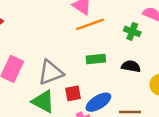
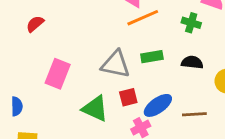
gray triangle: (51, 72) -> (116, 64), moved, turned 36

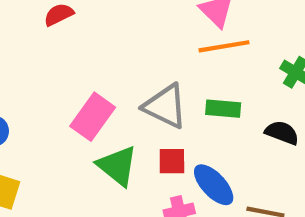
pink rectangle: (58, 74) -> (93, 117), moved
blue ellipse: (158, 105) -> (214, 185), turned 68

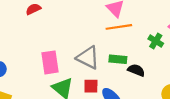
pink rectangle: (93, 117) -> (50, 62), turned -45
black semicircle: (282, 133) -> (136, 70), moved

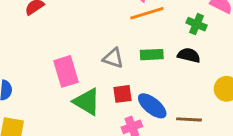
gray triangle: (88, 58) -> (113, 58), size x0.7
black semicircle: (136, 70) -> (189, 55), moved

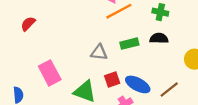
pink rectangle: (66, 71) -> (50, 73), moved
brown line: (189, 119) -> (169, 89), turned -30

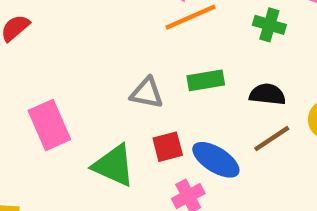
black semicircle: (159, 38) -> (267, 94), moved
brown line: (169, 89) -> (272, 139), moved

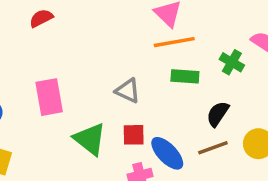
green rectangle: (206, 80) -> (185, 76), moved
black semicircle: (267, 94) -> (218, 114), turned -76

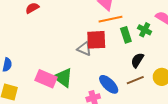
green rectangle: (185, 76) -> (126, 35), moved, turned 70
pink rectangle: (49, 97) -> (46, 79), moved, turned -55
red square: (134, 135) -> (96, 40), moved, size x1.5

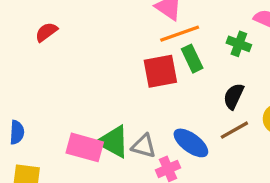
green rectangle: (126, 35) -> (192, 59), moved
gray triangle: (84, 49) -> (144, 146), moved

